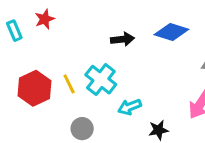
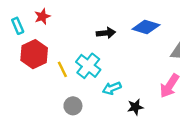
red hexagon: (35, 88) -> (34, 54), moved

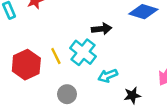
black arrow: (106, 33) -> (102, 29), moved
red hexagon: (34, 54) -> (26, 65), moved

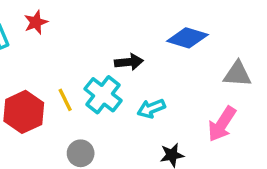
cyan arrow: (108, 76) -> (151, 108), moved

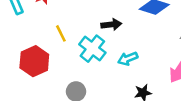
yellow line: (65, 100) -> (61, 33), moved

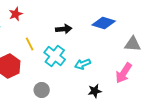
black arrow: (111, 25) -> (64, 29), moved

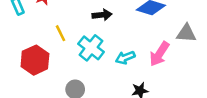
pink arrow: (124, 73) -> (159, 54), moved

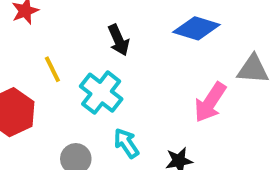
black arrow: (102, 15) -> (119, 40), turned 72
cyan arrow: (125, 58) -> (126, 143), moved, turned 78

